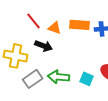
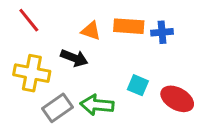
red line: (34, 21) -> (29, 20), moved
cyan square: (87, 79) -> (138, 85), moved

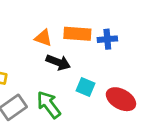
black arrow: (74, 58) -> (58, 62), moved
green arrow: (97, 105) -> (49, 105), turned 48

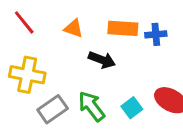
orange triangle: (43, 38) -> (74, 28), moved
cyan square: (86, 87) -> (132, 108), moved, turned 30

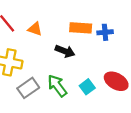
orange triangle: (74, 28) -> (35, 29), moved

